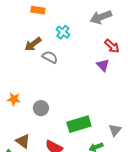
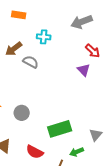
cyan cross: (63, 32) -> (44, 37), turned -32

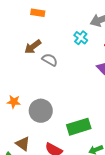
cyan cross: (44, 37) -> (81, 38), moved, turned 32
gray circle: (22, 113) -> (41, 111), size x1.5

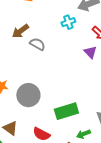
cyan cross: (81, 38) -> (68, 22), turned 32

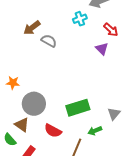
gray circle: (28, 95) -> (34, 104), moved

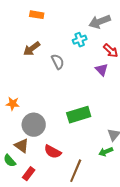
gray semicircle: (49, 41) -> (58, 62), moved, turned 35
green rectangle: (78, 108) -> (79, 115), moved
green arrow: (95, 131) -> (106, 152), moved

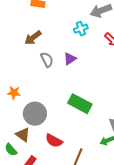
gray semicircle: (58, 62) -> (47, 60), moved
purple triangle: (102, 70) -> (70, 59), moved, turned 40
green rectangle: (79, 115) -> (80, 104), turned 45

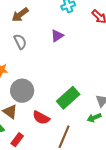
gray semicircle: (47, 60) -> (20, 42), moved
green rectangle: (80, 104) -> (68, 98), moved, turned -70

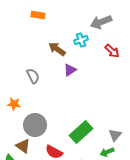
brown arrow: (20, 15) -> (57, 49), moved, turned 72

